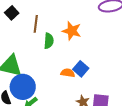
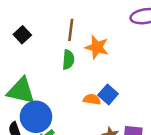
black square: (12, 13) -> (22, 35), moved
brown line: (36, 24) -> (71, 30), moved

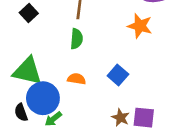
orange star: (97, 47) -> (140, 26), moved
orange semicircle: (92, 99) -> (77, 79), moved

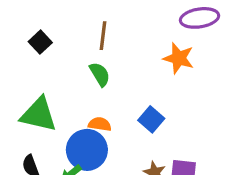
green semicircle: (77, 39) -> (100, 74), turned -36
blue circle: (43, 98) -> (87, 150), moved

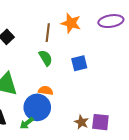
orange star: (179, 58) -> (71, 23), moved
blue square: (151, 119) -> (79, 63), moved, turned 35

